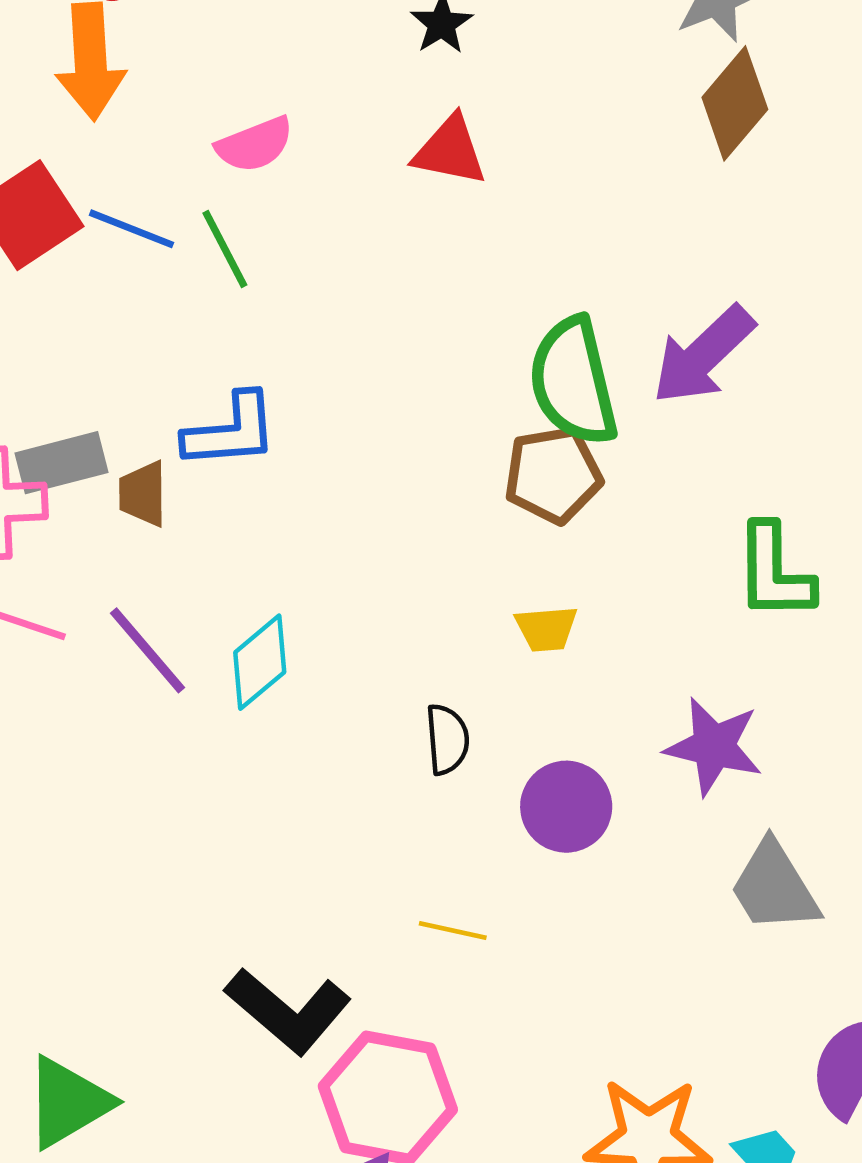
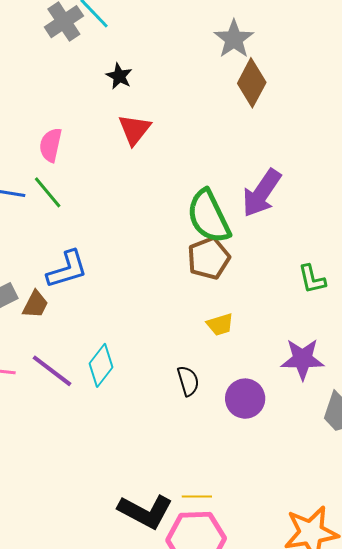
pink semicircle: (255, 145) -> (51, 145), turned 136
red triangle: (450, 151) -> (134, 129), turned -51
brown trapezoid: (143, 494) -> (35, 304), turned -140
green L-shape: (774, 572) -> (312, 279), size x0.7
yellow line: (453, 930) -> (197, 496), moved

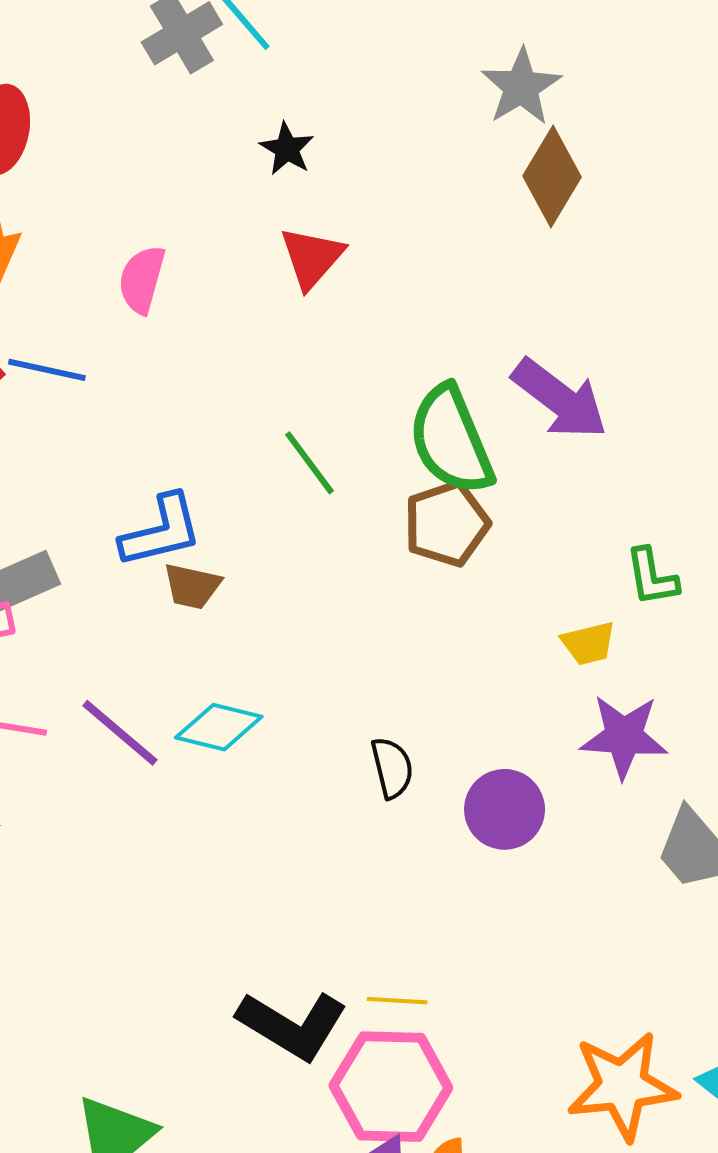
green line: (48, 192) -> (310, 463), moved
purple arrow: (262, 193) -> (560, 399), turned -90
brown trapezoid: (35, 304) -> (192, 586), moved, turned 72
yellow trapezoid: (220, 324) -> (589, 643), moved
cyan diamond: (101, 365) -> (219, 727), turned 63

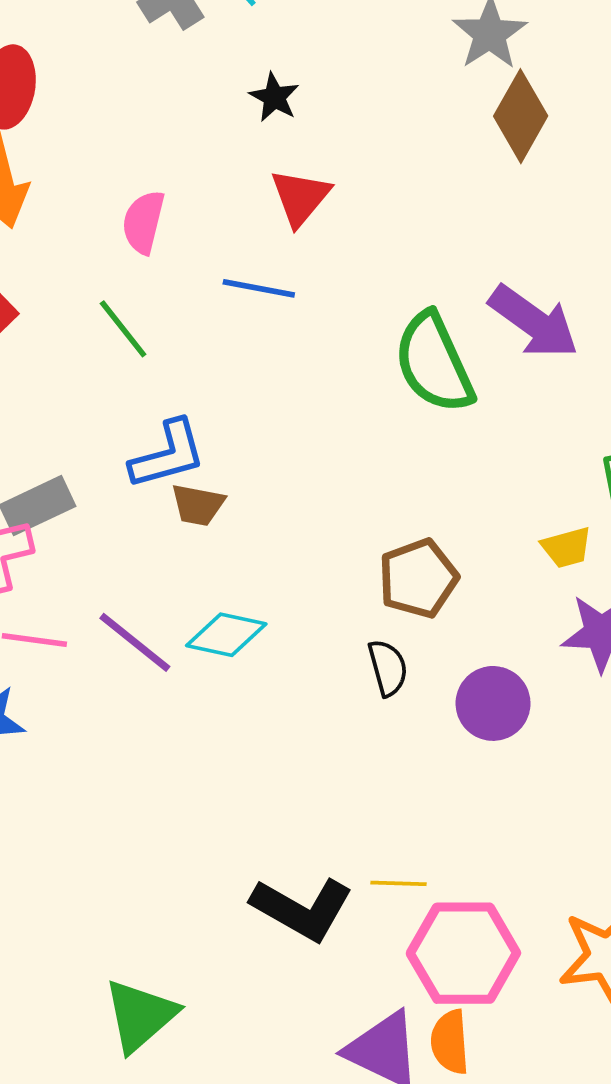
blue line: (47, 370) -> (259, 288), moved
green line: (310, 463) -> (123, 329), moved
brown pentagon: (447, 524) -> (418, 578), moved
pink hexagon: (391, 1087) -> (463, 953), moved

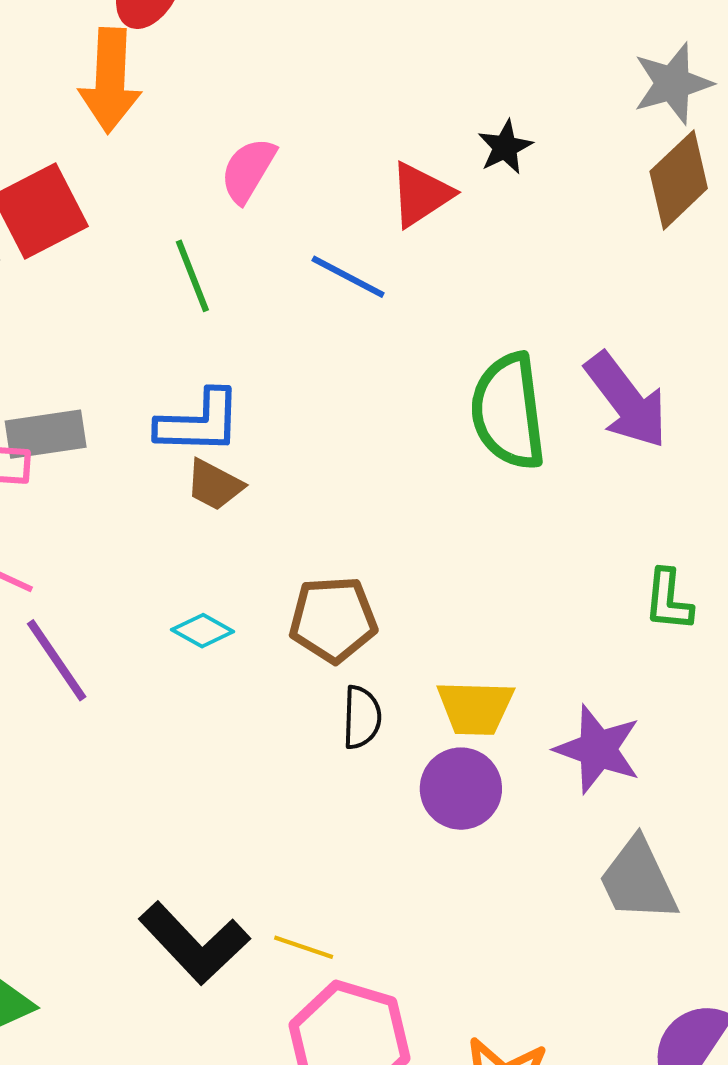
black star: (274, 97) -> (505, 147), moved
yellow trapezoid: (567, 547) -> (475, 708), moved, size x1.4
brown pentagon: (418, 578) -> (333, 619), moved
cyan diamond: (226, 635) -> (203, 631), size x0.7
purple line: (135, 642) -> (57, 660), moved

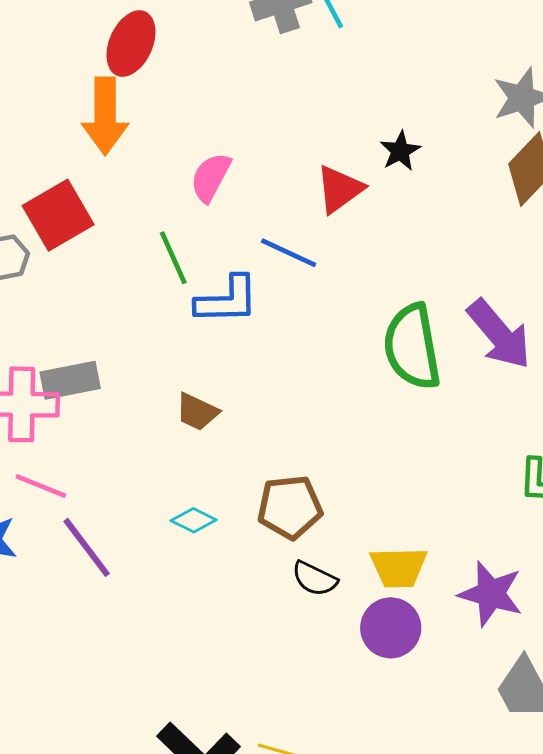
blue L-shape: (199, 422) -> (227, 300), moved
black semicircle: (362, 717) -> (315, 579), turned 117

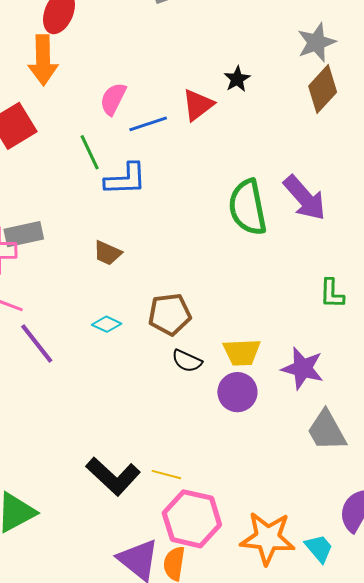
blue line: (289, 253) -> (148, 124), moved, turned -42

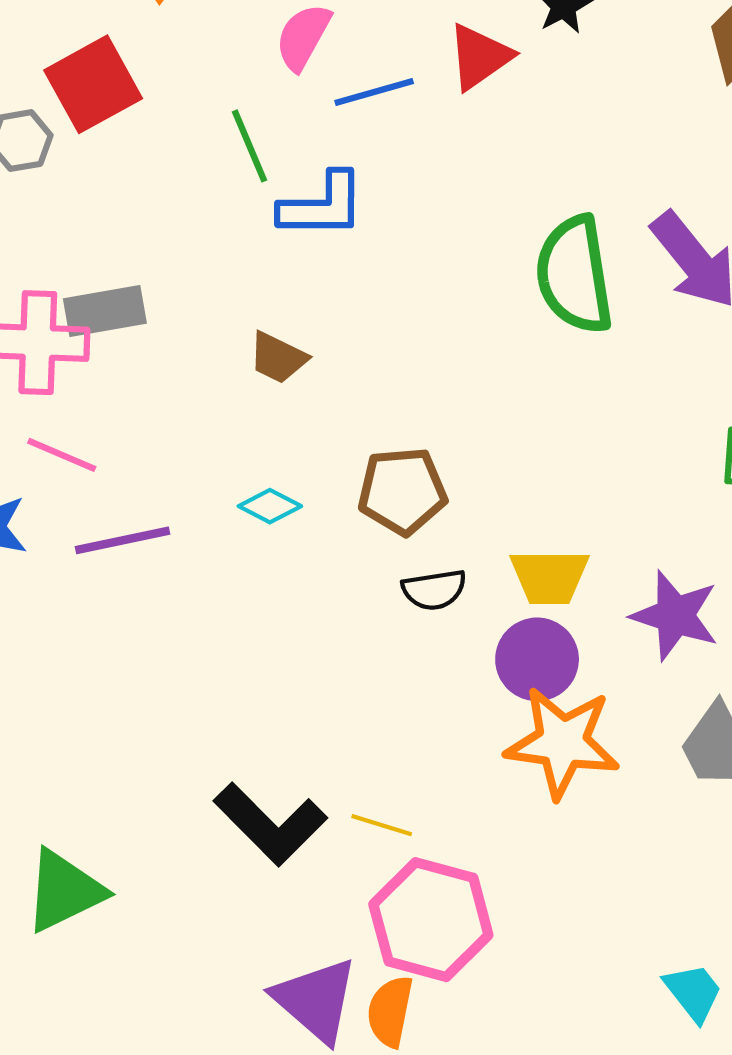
purple line: (37, 343) -> (123, 540), turned -66
black semicircle: (187, 361) -> (434, 590), turned -36
orange star: (268, 538) -> (562, 742), moved

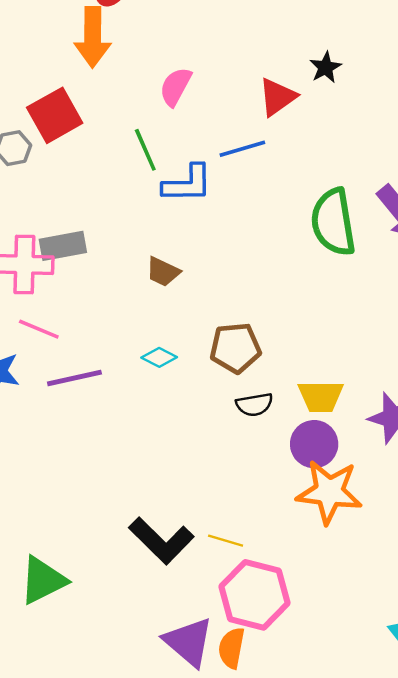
blue line: (374, 92) -> (242, 149), moved

